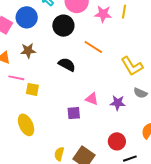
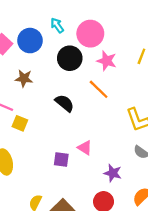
pink star: (103, 14) -> (107, 61), moved
purple star: (118, 103) -> (113, 173), moved

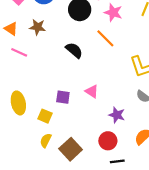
yellow square: (20, 123) -> (45, 116), moved
purple square: (61, 160) -> (63, 97), moved

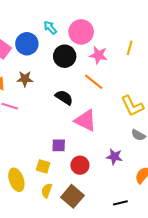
pink triangle: (92, 91) -> (86, 120), moved, size x1.6
yellow ellipse: (18, 103) -> (16, 180), moved
red circle: (108, 141) -> (80, 165), moved

